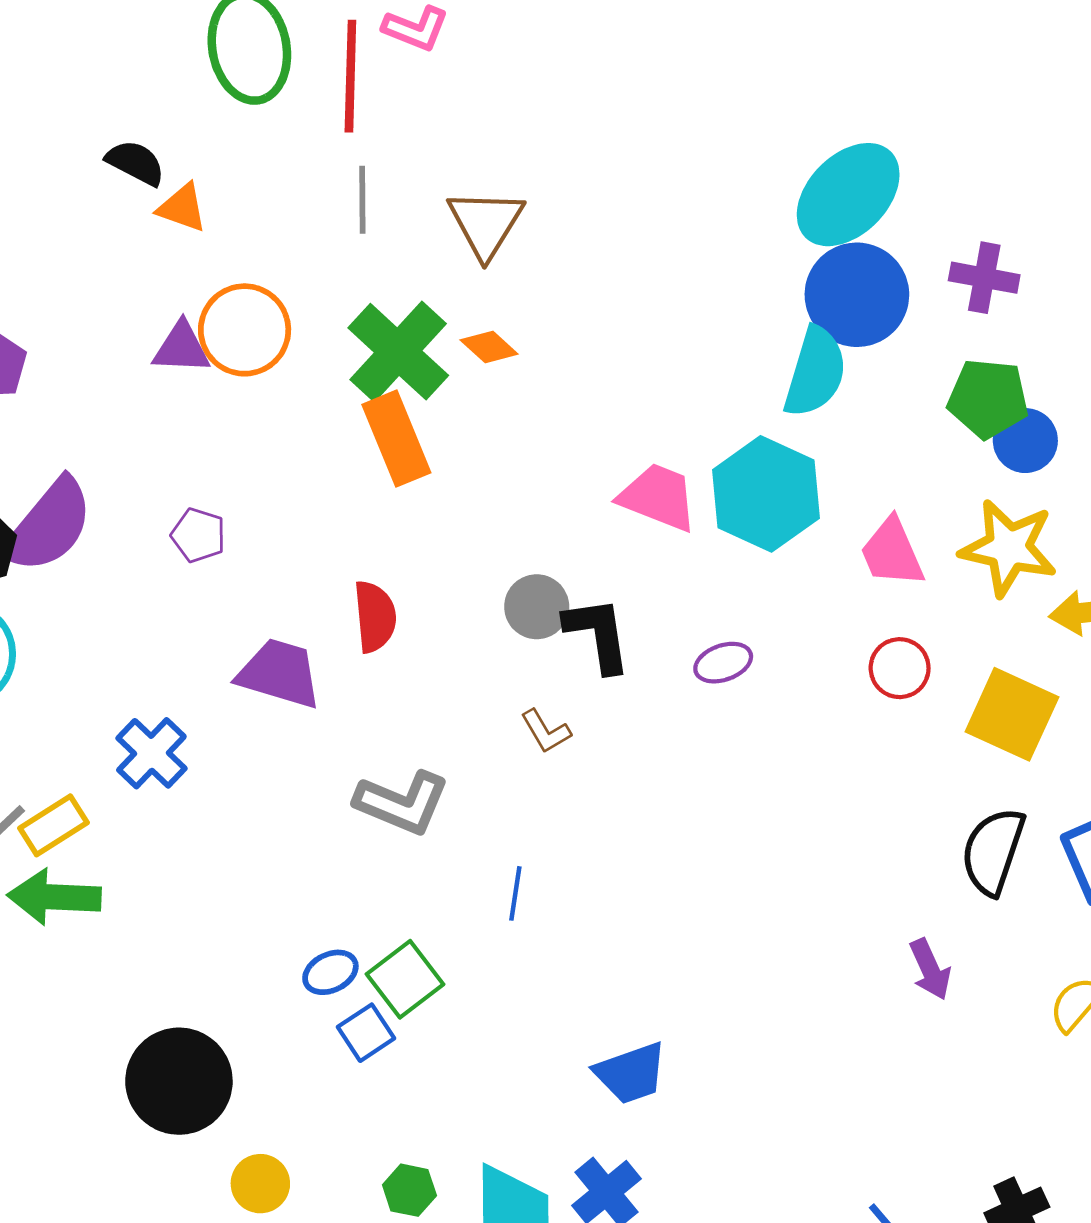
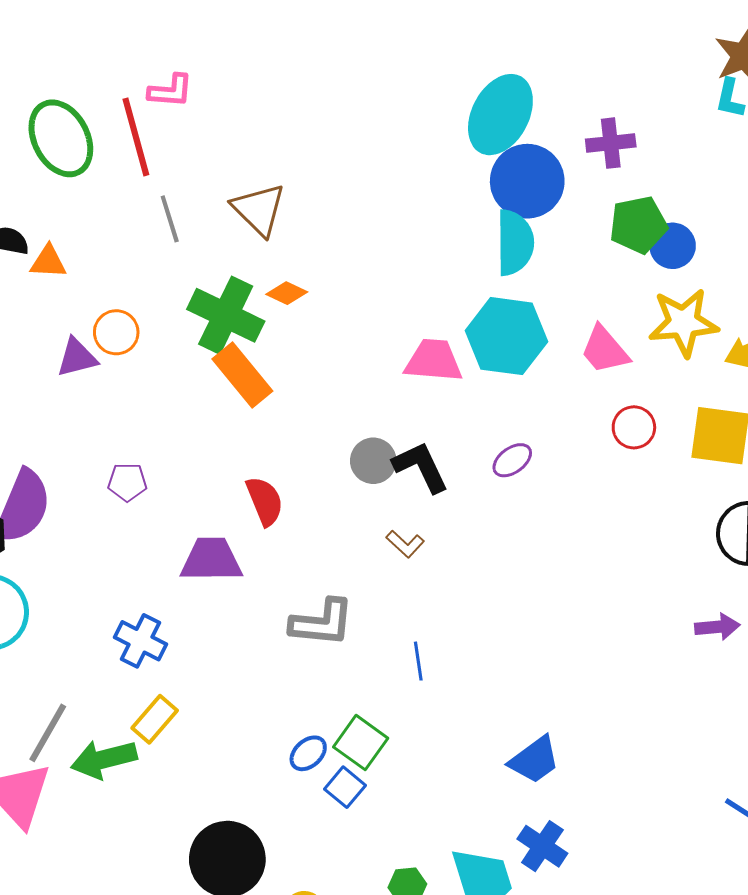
orange circle: (245, 330) -> (116, 332), size x0.7
yellow rectangle: (53, 825) -> (155, 719), moved
purple arrow: (930, 969) -> (717, 627), turned -54

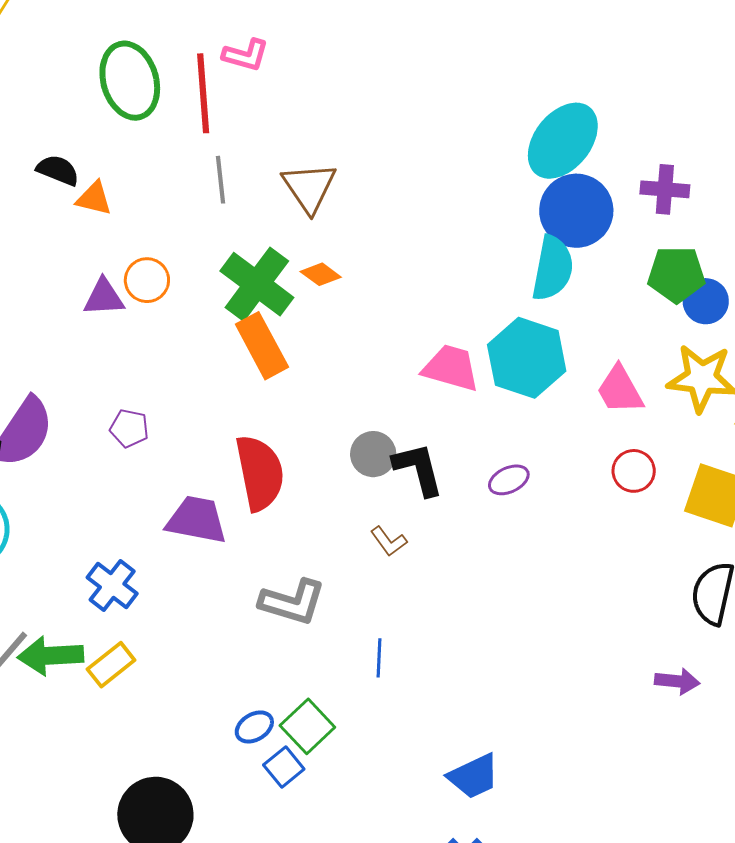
red semicircle: (265, 501) -> (260, 473), size x1.5
green arrow: (104, 759) -> (50, 656), moved

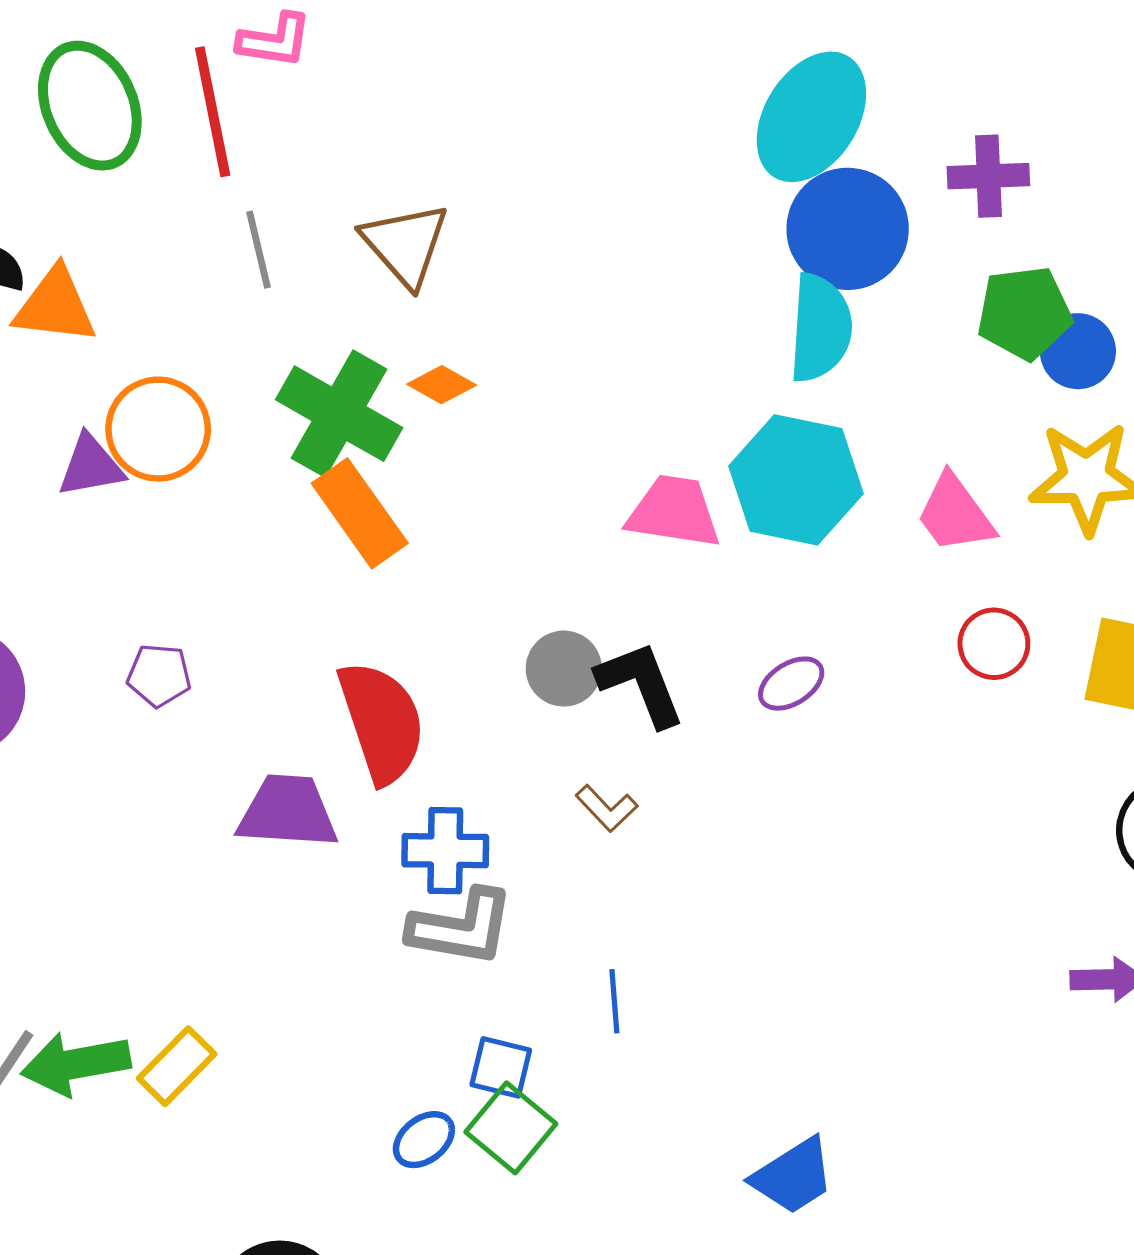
orange triangle: (94, 199) -> (55, 306), size x1.4
orange circle: (147, 280) -> (158, 429), size x1.4
blue cross: (112, 586) -> (445, 851), moved, turned -30
blue square: (284, 767) -> (501, 1067), moved, turned -30

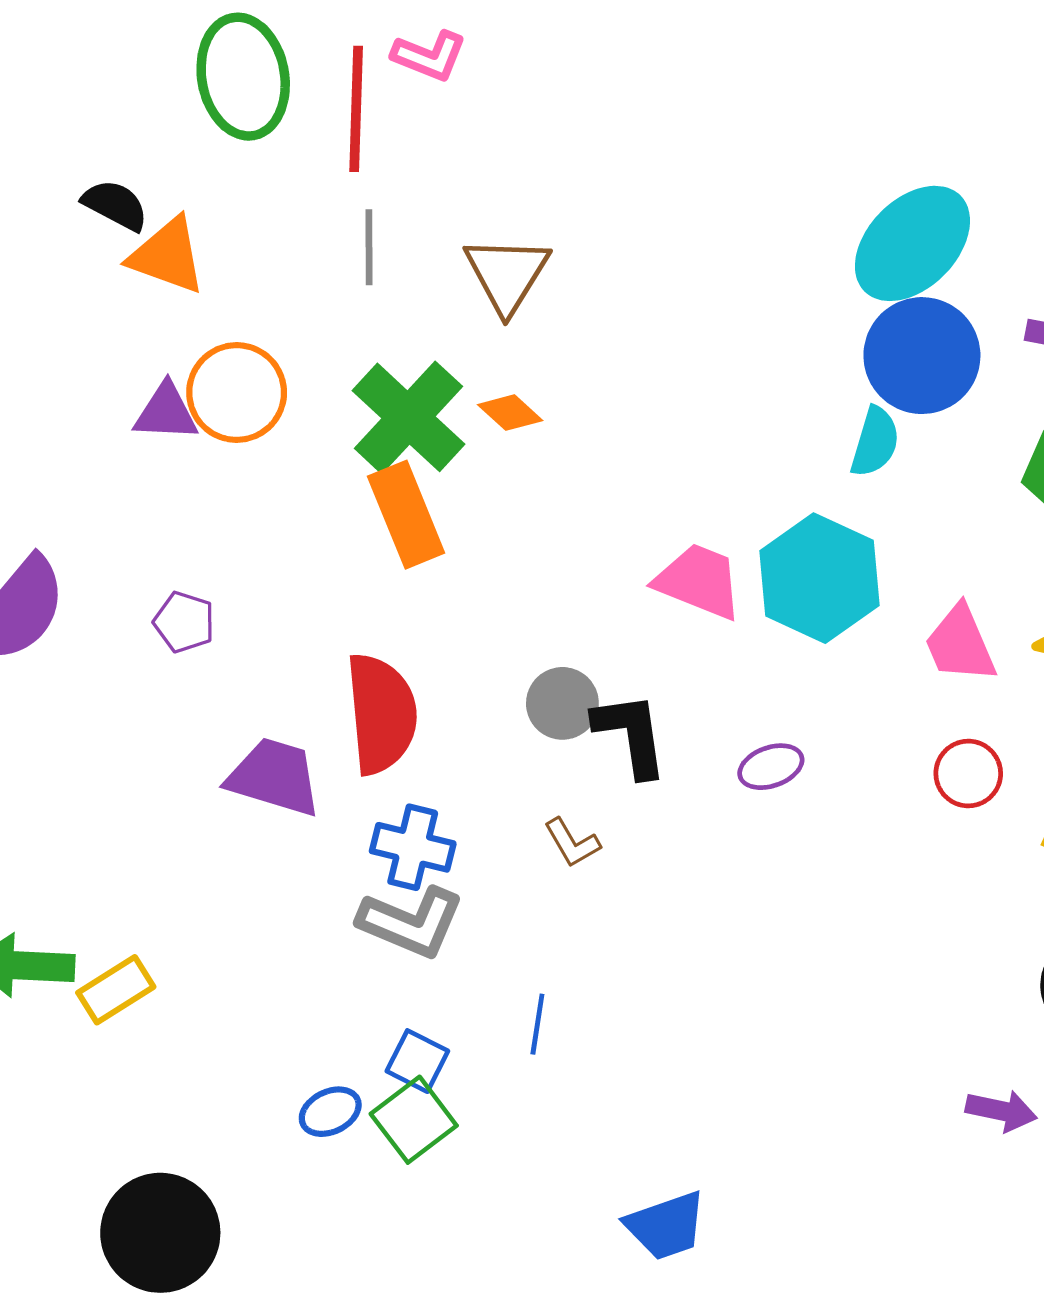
cyan semicircle: (820, 328) -> (875, 442), size x0.7

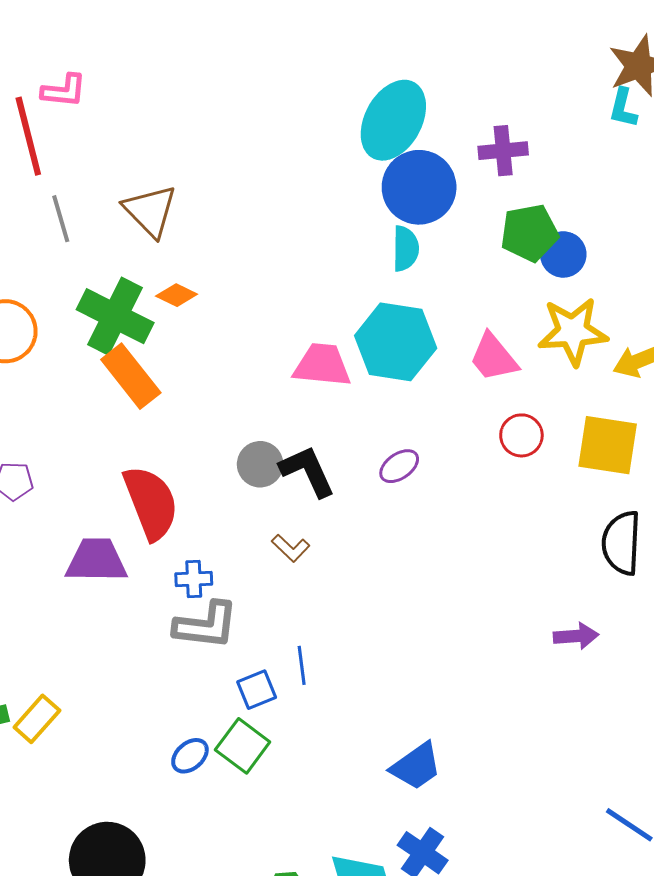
blue cross: (413, 847) -> (194, 579), size x0.7
blue square: (417, 1061) -> (257, 690), moved, turned -33
purple arrow: (1001, 1111) -> (576, 636), moved

